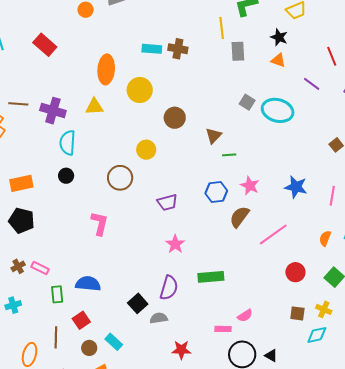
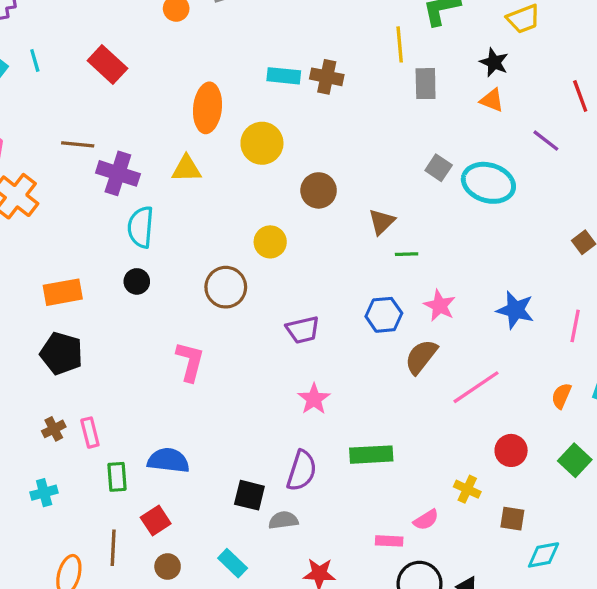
brown line: (18, 104) -> (78, 144), moved
pink rectangle: (40, 268) -> (90, 433), turned 48
black square: (138, 303) -> (249, 495), turned -36
yellow cross: (324, 309) -> (467, 489), moved
cyan rectangle: (114, 342) -> (233, 563), moved

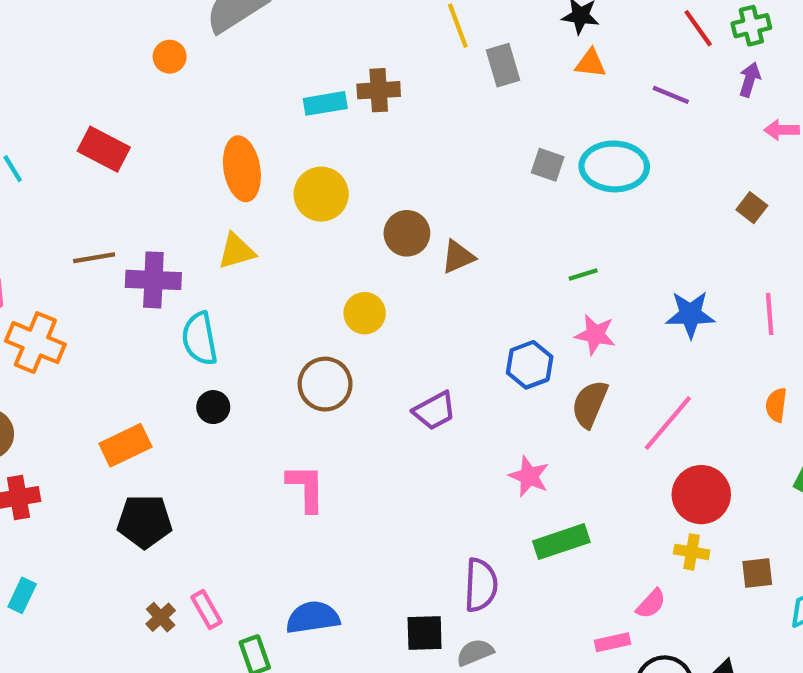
brown triangle: (382, 222) -> (458, 257), moved, turned 36
green line: (407, 254) -> (583, 274), moved
pink star: (314, 399) -> (529, 476), moved
red circle: (511, 450) -> (701, 495), moved, size x1.4

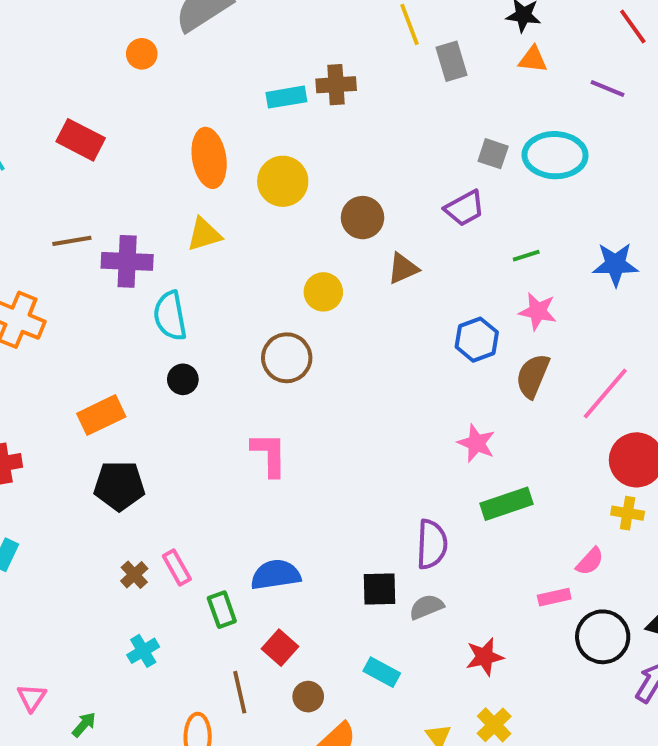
brown triangle: (458, 257) -> (403, 268), moved
blue star: (690, 314) -> (615, 264), moved
purple trapezoid: (434, 411) -> (464, 208), moved

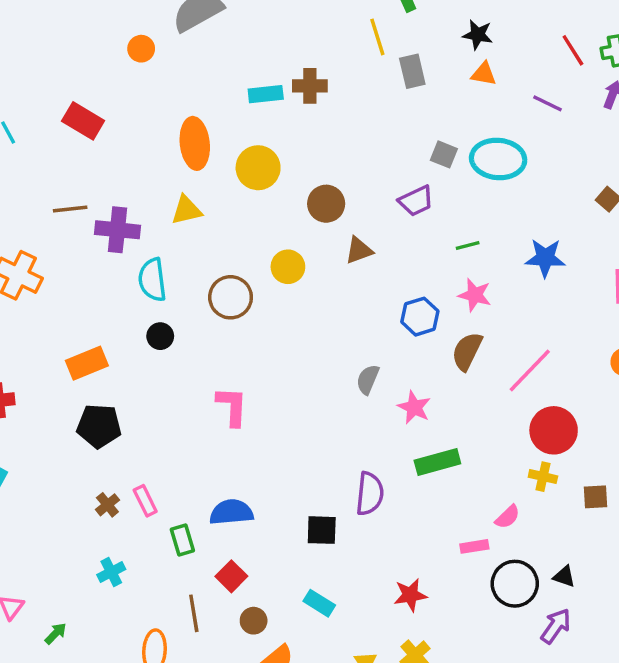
brown circle: (287, 358) -> (231, 297), moved
gray semicircle: (426, 607) -> (368, 379), moved, turned -48

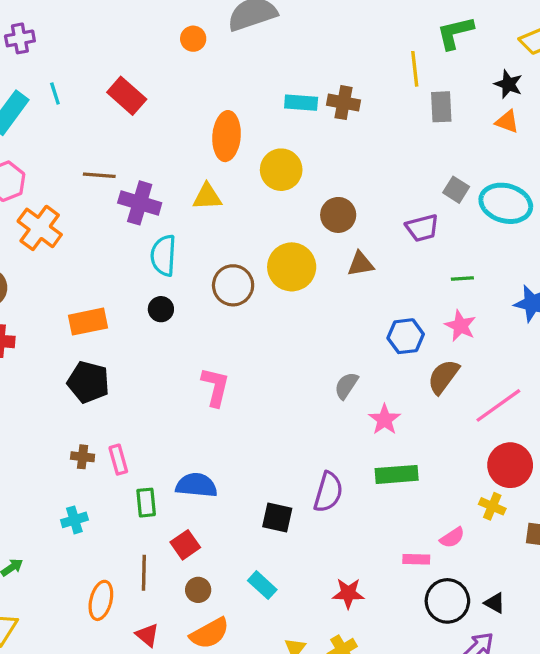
yellow circle: (288, 267) -> (292, 267), size x1.5
brown cross: (107, 505) -> (83, 457), turned 35

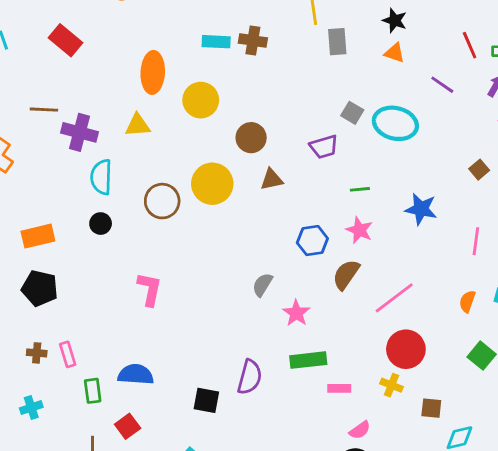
pink semicircle: (452, 538) -> (360, 430), moved
pink rectangle: (416, 559) -> (339, 388), moved

